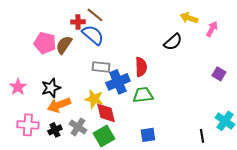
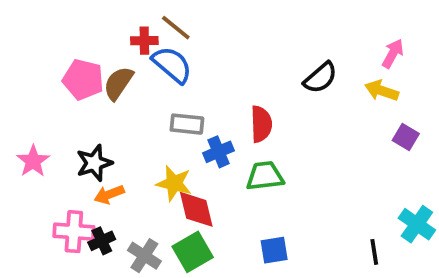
yellow arrow: (189, 18) -> (382, 91), moved
blue cross: (118, 82) -> (218, 152), size x0.7
orange arrow: (59, 105) -> (109, 194), size x0.7
pink cross: (28, 125) -> (74, 232), moved
gray cross: (78, 127) -> (144, 256), moved

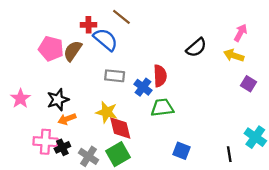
brown line: (176, 28) -> (121, 17), moved
blue cross: (218, 152) -> (143, 87), moved, turned -30
blue square: (274, 250) -> (182, 151), moved, turned 30

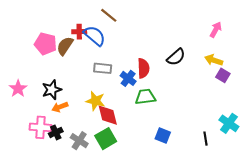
red cross: (89, 25) -> (79, 32), moved
black semicircle: (196, 47) -> (176, 57), moved
yellow arrow: (234, 55) -> (214, 60), moved

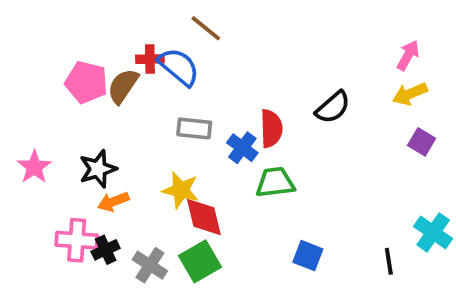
yellow arrow: (214, 60) -> (410, 94), moved, turned -42

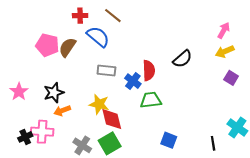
red cross: (150, 59) -> (80, 16), moved
black cross: (106, 250) -> (25, 137), moved

